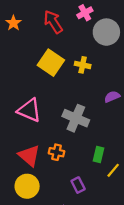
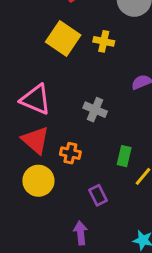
gray cross: (76, 118) -> (95, 110), size x0.7
red triangle: (29, 156) -> (36, 140), moved
yellow circle: (27, 186) -> (38, 181), moved

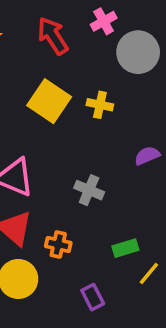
green rectangle: (124, 156) -> (125, 248), turned 60

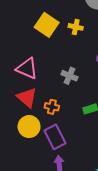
purple rectangle: (93, 297) -> (55, 137), moved, size x1.6

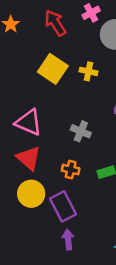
orange cross: (52, 107) -> (71, 170), moved

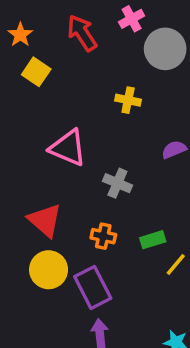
yellow square: (53, 69) -> (36, 72), moved, size x0.7
pink triangle: (29, 122) -> (68, 148), moved

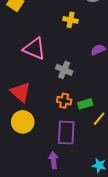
orange cross: (103, 236) -> (64, 101), moved
purple rectangle: (93, 287) -> (66, 133), moved, turned 30

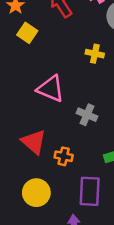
orange cross: (64, 101) -> (64, 156), moved
yellow circle: (23, 122) -> (36, 193), moved

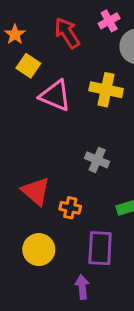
yellow cross: (95, 54) -> (106, 90), size x1.5
pink triangle: (51, 89) -> (55, 96), moved

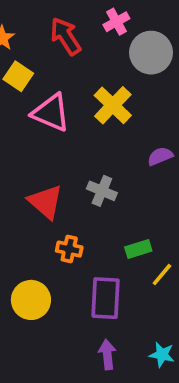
yellow cross: (106, 90) -> (113, 105), turned 32
red triangle: (36, 191) -> (46, 202), moved
purple arrow: (82, 287) -> (107, 355), moved

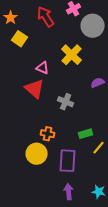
pink triangle: (51, 113) -> (43, 68), moved, size x0.6
red triangle: (46, 202) -> (35, 89), moved
yellow circle: (31, 300) -> (37, 154), moved

